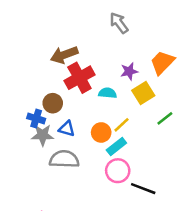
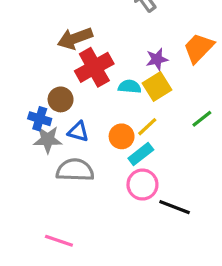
yellow square: (143, 93) -> (157, 87), moved

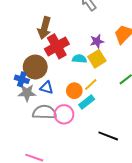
brown arrow: (75, 38) -> (44, 28), turned -55
brown circle: (61, 99) -> (35, 67), size x1.5
pink circle: (142, 185) -> (64, 114), moved

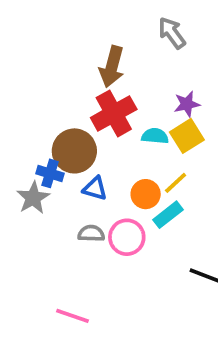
brown arrow: (44, 28) -> (112, 67), moved
gray star: (27, 93) -> (33, 198), moved, turned -30
gray semicircle: (44, 112) -> (91, 233), size x0.6

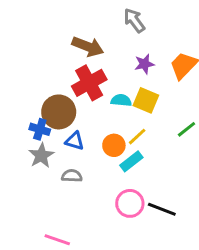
brown arrow: (112, 67) -> (88, 47), turned -84
purple star: (187, 104) -> (144, 64), moved
yellow square: (187, 136) -> (146, 100), turned -35
gray star: (33, 198) -> (41, 155), moved
pink circle: (127, 237) -> (130, 203), moved

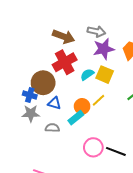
gray arrow: (134, 20) -> (96, 31), moved, turned 138
purple star: (144, 64) -> (104, 49), size x1.5
cyan semicircle: (121, 100) -> (87, 75), turned -40
gray star: (41, 155) -> (31, 113), turned 30
cyan rectangle: (131, 161) -> (76, 118), moved

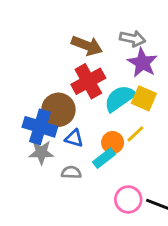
purple star: (104, 49) -> (142, 63), turned -30
cyan semicircle: (87, 75) -> (120, 98), size x1.6
blue cross: (30, 95) -> (40, 127), size x1.6

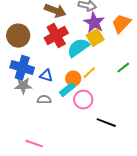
yellow square: (144, 98) -> (95, 38), moved, turned 36
brown circle: (58, 110) -> (18, 36), moved
pink circle: (128, 199) -> (83, 100), moved

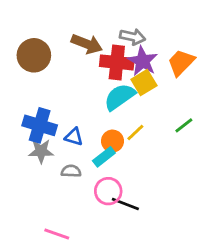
brown circle: (18, 36) -> (34, 55), moved
red cross: (56, 36) -> (117, 62), moved, turned 35
pink circle: (83, 100) -> (108, 191), moved
black line: (106, 123) -> (125, 204), moved

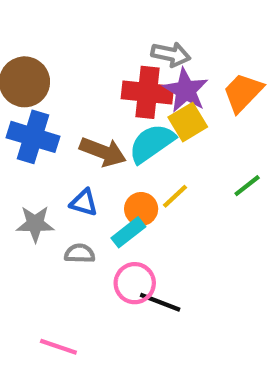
brown arrow: (87, 44) -> (103, 152), moved
blue cross: (40, 125) -> (33, 137), moved

